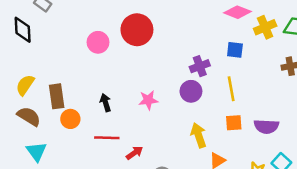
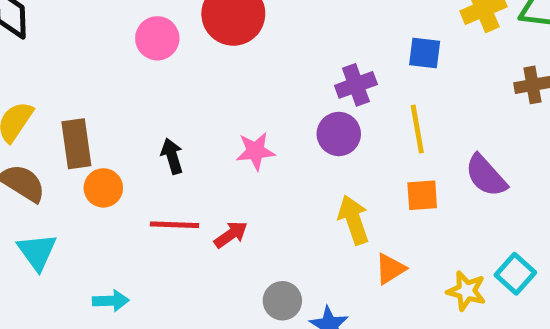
purple semicircle: (266, 126) -> (486, 176), moved, turned 45
red arrow: (134, 153) -> (231, 235), moved

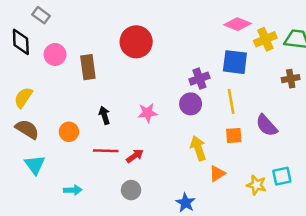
pink circle: (157, 38) -> (55, 54), moved
blue square: (425, 53) -> (235, 62), size x1.5
brown rectangle: (76, 144) -> (88, 67), moved
cyan square: (515, 274) -> (282, 176), turned 36
gray circle: (282, 301) -> (131, 190), moved

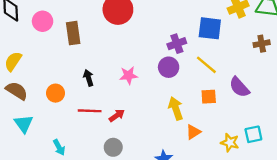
yellow line: (231, 101) -> (206, 65), turned -40
cyan arrow: (73, 190) -> (59, 147), turned 63

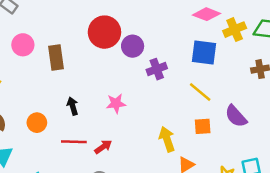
purple cross: (177, 44) -> (157, 69), moved
purple circle: (169, 67) -> (133, 46), moved

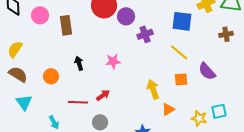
red line: (74, 142) -> (78, 102), moved

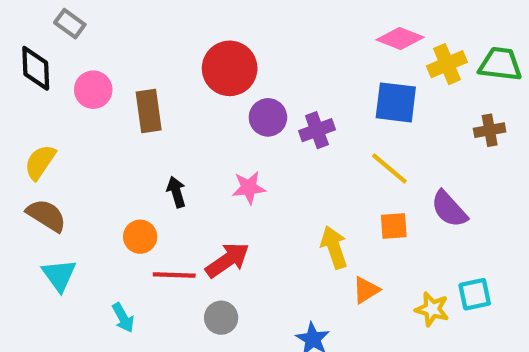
purple circle: (126, 16) -> (268, 117), moved
orange circle: (51, 76) -> (140, 237), moved
red arrow: (103, 95) -> (227, 260), size x1.5

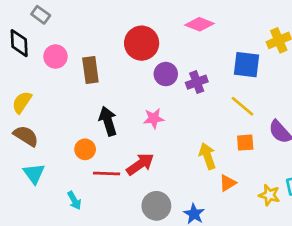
pink diamond: (400, 39) -> (199, 24), moved
black arrow: (176, 192) -> (108, 121), size x1.5
gray circle: (221, 318) -> (156, 206), moved, size x1.4

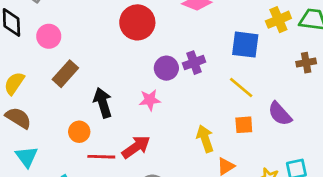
brown rectangle: (90, 70) -> (65, 74), moved, turned 50
purple circle: (166, 74) -> (166, 68), moved

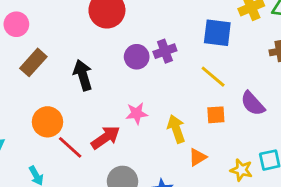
pink star: (150, 100) -> (137, 113), moved
black arrow: (103, 103) -> (83, 75), moved
orange circle: (79, 132) -> (47, 122), size x1.4
red line: (101, 157) -> (70, 147), turned 40

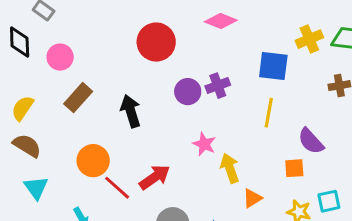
yellow line: (213, 77) -> (269, 113), turned 60
pink star: (137, 113) -> (204, 144), moved, turned 30
orange square: (216, 115) -> (294, 168), moved

